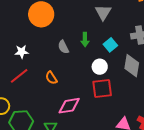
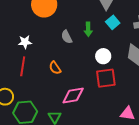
cyan square: (110, 45) -> (113, 22), moved
red line: (19, 76) -> (23, 66), turned -42

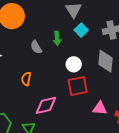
orange semicircle: (55, 68) -> (26, 79), turned 48
pink triangle: (128, 114) -> (100, 108), moved

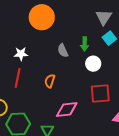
white circle: (74, 64) -> (93, 64), moved

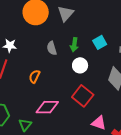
gray triangle: (104, 17) -> (66, 14), moved
red square: (100, 93) -> (83, 96), turned 35

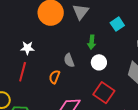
cyan square: (100, 42) -> (117, 24), moved
gray semicircle: (52, 48) -> (69, 60), moved

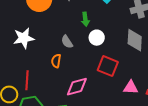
white star: (27, 48) -> (24, 38), size x1.5
red line: (23, 72) -> (27, 80), moved

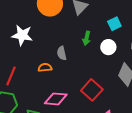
white circle: (97, 38) -> (108, 47), moved
orange semicircle: (56, 61) -> (45, 68), turned 56

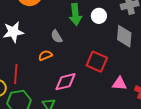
green arrow: (87, 38) -> (75, 14), size x1.5

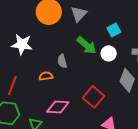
green arrow: (75, 14) -> (87, 45), turned -60

